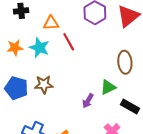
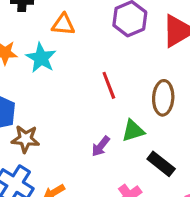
red line: (69, 42) -> (109, 85), moved
brown star: (44, 84) -> (25, 139), moved

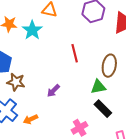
green triangle: (133, 131) -> (98, 87), moved
purple arrow: (101, 146) -> (53, 91), moved

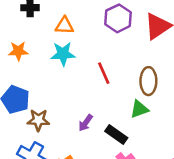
cyan star: (32, 30) -> (63, 54), moved, turned -30
black rectangle: (103, 109) -> (116, 135), moved

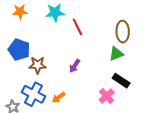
red line: (104, 73) -> (77, 27), moved
black rectangle: (116, 135) -> (121, 81), moved

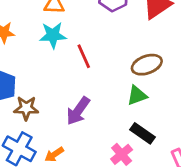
brown ellipse: (123, 32) -> (147, 65), turned 70
purple arrow: (75, 66) -> (78, 111), size x1.5

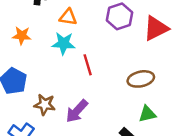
green triangle: (137, 96) -> (147, 114), moved
brown star: (26, 108) -> (45, 105), moved

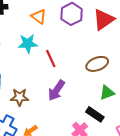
orange triangle: (68, 17) -> (39, 17), moved, turned 35
purple arrow: (77, 111) -> (56, 90), moved

